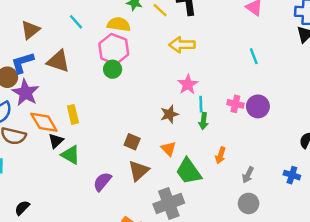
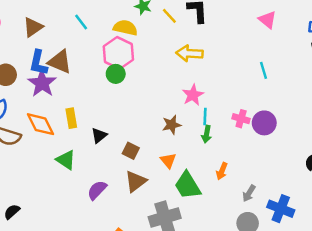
blue L-shape: (22, 63) -> (38, 63), moved, turned -65
purple star: (25, 93) -> (42, 83), moved
black triangle: (56, 141) -> (99, 135), moved
blue cross: (292, 175) -> (281, 209), moved, size x1.5

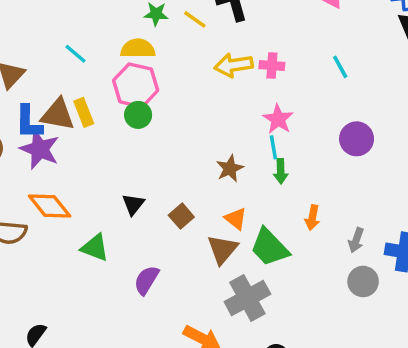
pink star: (193, 95) -> (278, 119), moved
yellow rectangle: (71, 118) -> (84, 112), moved
pink cross: (241, 119) -> (272, 65), moved
brown square: (131, 151) -> (181, 216), turned 35
brown triangle: (136, 181) -> (222, 249), moved

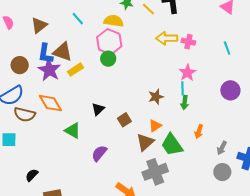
yellow rectangle: (84, 112) -> (75, 70), moved, turned 70
orange triangle: (236, 219) -> (155, 126), turned 40

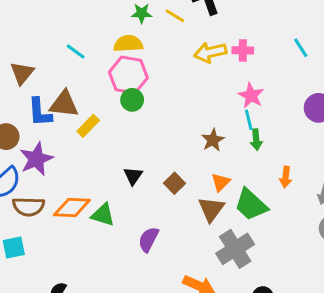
purple star: (49, 70) -> (36, 159), moved, turned 30
orange diamond: (50, 103) -> (72, 207), moved, turned -45

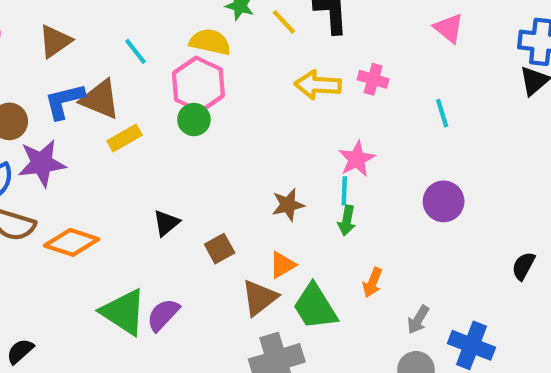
pink cross: (243, 50) -> (373, 79), moved
cyan line: (76, 51) -> (136, 51), moved
blue L-shape: (40, 112) -> (64, 101), turned 64
green triangle: (103, 215) -> (124, 312), moved, size x1.4

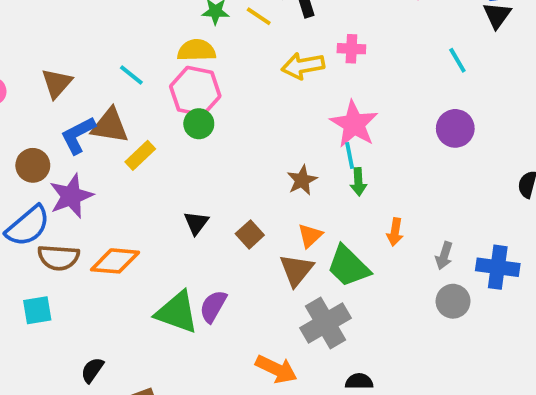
cyan line: (442, 113) -> (457, 60), moved
pink star: (357, 159) -> (354, 124), size x1.4
purple circle: (444, 201) -> (455, 128), moved

